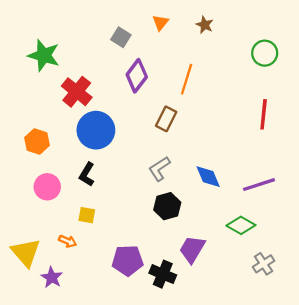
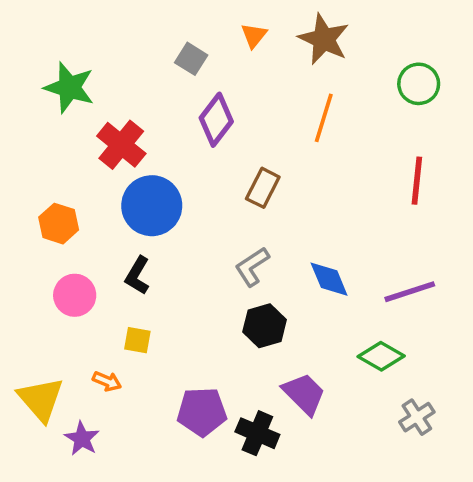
brown star: (205, 25) -> (324, 39), size x1.8
orange line: (187, 79) -> (324, 118), moved
purple trapezoid: (192, 249) -> (304, 394), turned 104

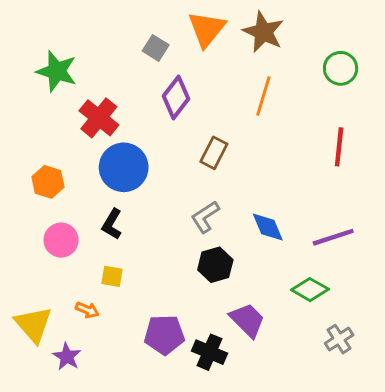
orange triangle: (254, 35) -> (207, 29), size x1.8

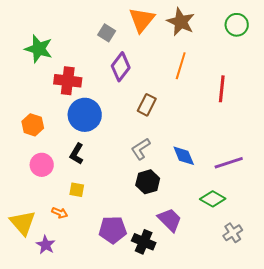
green circle: (341, 68) -> (237, 25), moved
red cross: (99, 118) -> (68, 81), turned -32
red line: (339, 147) -> (222, 89), moved

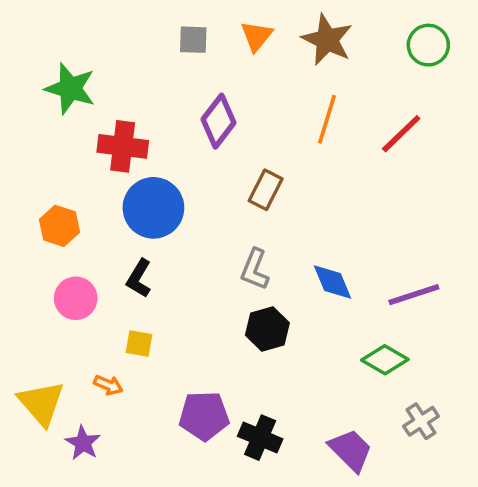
orange triangle: (142, 20) -> (257, 36), size x0.7
gray square: (107, 33) -> (193, 40), moved, turned -30
red line: (222, 89) -> (401, 134), moved, turned 40
gray L-shape: (141, 149) -> (255, 269), turned -35
purple trapezoid: (170, 220) -> (351, 450), moved

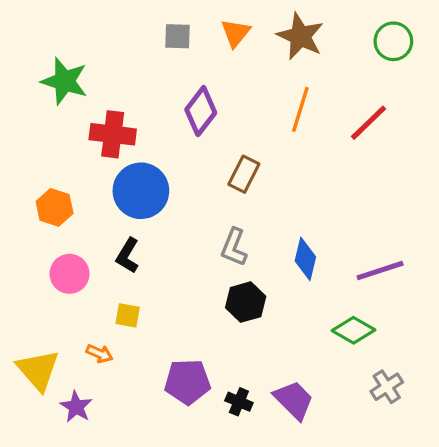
blue diamond: (332, 282) -> (305, 259), turned 36
black cross: (260, 438) -> (239, 402), size x0.7
purple trapezoid: (351, 450) -> (294, 400), moved

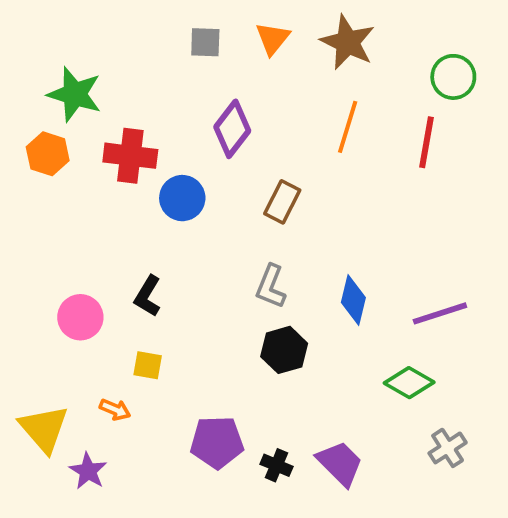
green circle: (393, 41) -> (453, 77), moved
red line: (368, 123) -> (426, 142), turned -36
blue circle: (141, 191) -> (182, 198), moved, size x0.7
orange hexagon: (55, 207) -> (48, 154), moved

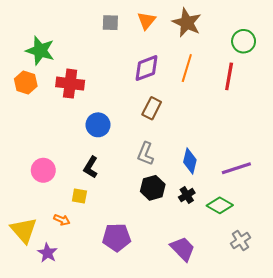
purple diamond: (232, 129) -> (147, 68), moved, turned 32
blue circle: (182, 198) -> (98, 125), moved
black L-shape: (148, 296) -> (91, 167), moved
black cross: (276, 465) -> (187, 195), moved, turned 35

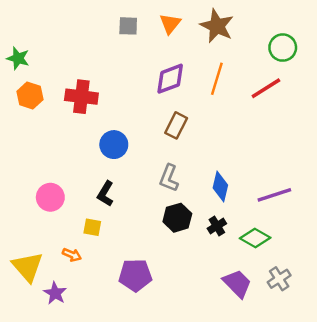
green star: (40, 51) -> (18, 58), moved, size x0.7
red line: (229, 76) -> (266, 88), turned 48
purple trapezoid: (183, 249) -> (237, 284), moved

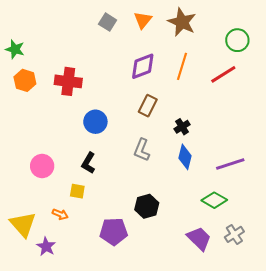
gray square: (128, 26) -> (108, 22), turned 30
black hexagon: (177, 218) -> (147, 206), moved
black cross: (217, 226) -> (182, 127), moved

